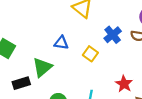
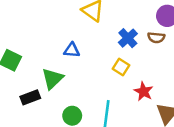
yellow square: (90, 54) -> (121, 67), moved

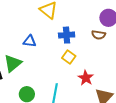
blue cross: (128, 38) -> (67, 35), moved, turned 35

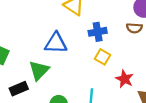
blue triangle: (30, 41) -> (56, 43), size x1.5

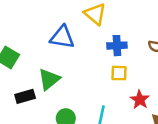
blue triangle: (56, 43) -> (62, 37), moved
yellow square: (103, 57) -> (119, 73), turned -35

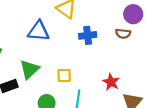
yellow square: (119, 73) -> (64, 75), moved

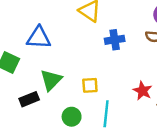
blue triangle: (39, 31) -> (39, 38), moved

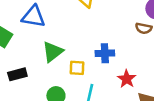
blue cross: (115, 40) -> (105, 53), moved
green triangle: (51, 80) -> (53, 52), moved

